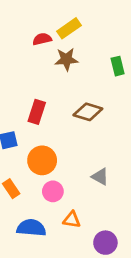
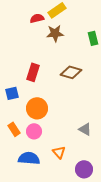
gray triangle: (100, 177) -> (85, 129), moved
pink circle: (53, 191) -> (34, 131), moved
orange triangle: (72, 220) -> (59, 152), turned 40

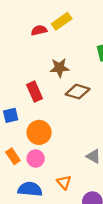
brown star: (55, 33) -> (59, 68), moved
red rectangle: (33, 72) -> (34, 92), turned -42

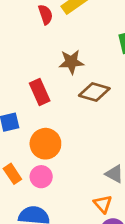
red semicircle: (39, 30) -> (45, 15), turned 84
orange triangle: (64, 182) -> (103, 204), moved

